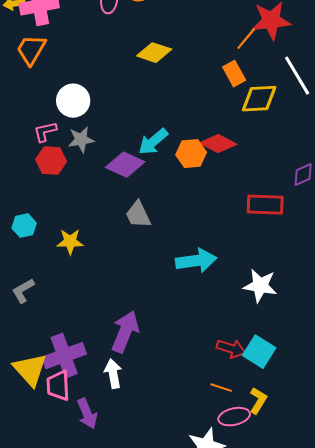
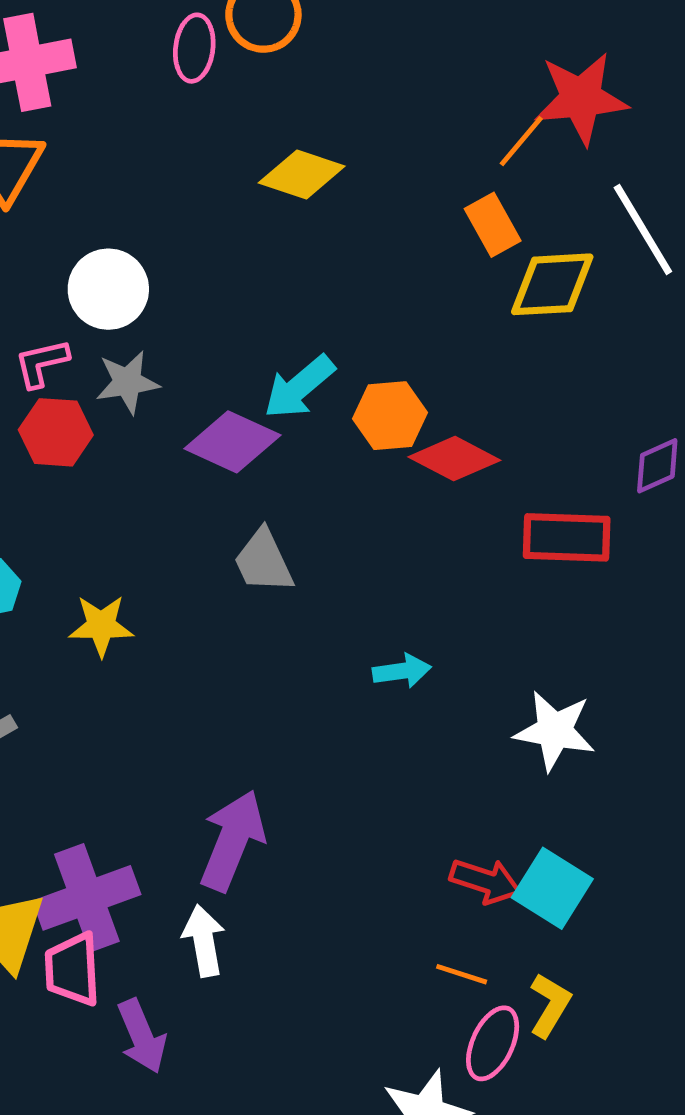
red diamond: (218, 144) -> (454, 459), moved
cyan arrow: (196, 261) -> (402, 671), size x0.6
pink ellipse: (234, 417) -> (493, 1043), turned -52

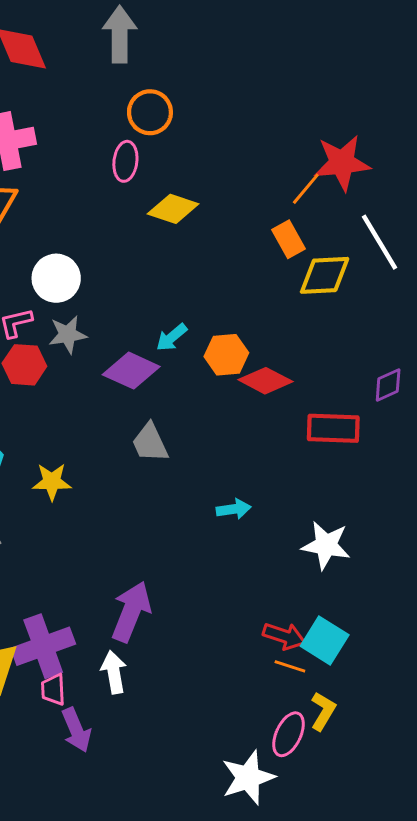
pink ellipse: (194, 48) -> (125, 161), moved
cyan arrow: (299, 387) -> (172, 337), size x0.7
pink trapezoid: (73, 969) -> (53, 690), moved, size x0.7
orange line: (462, 974) -> (290, 666), moved

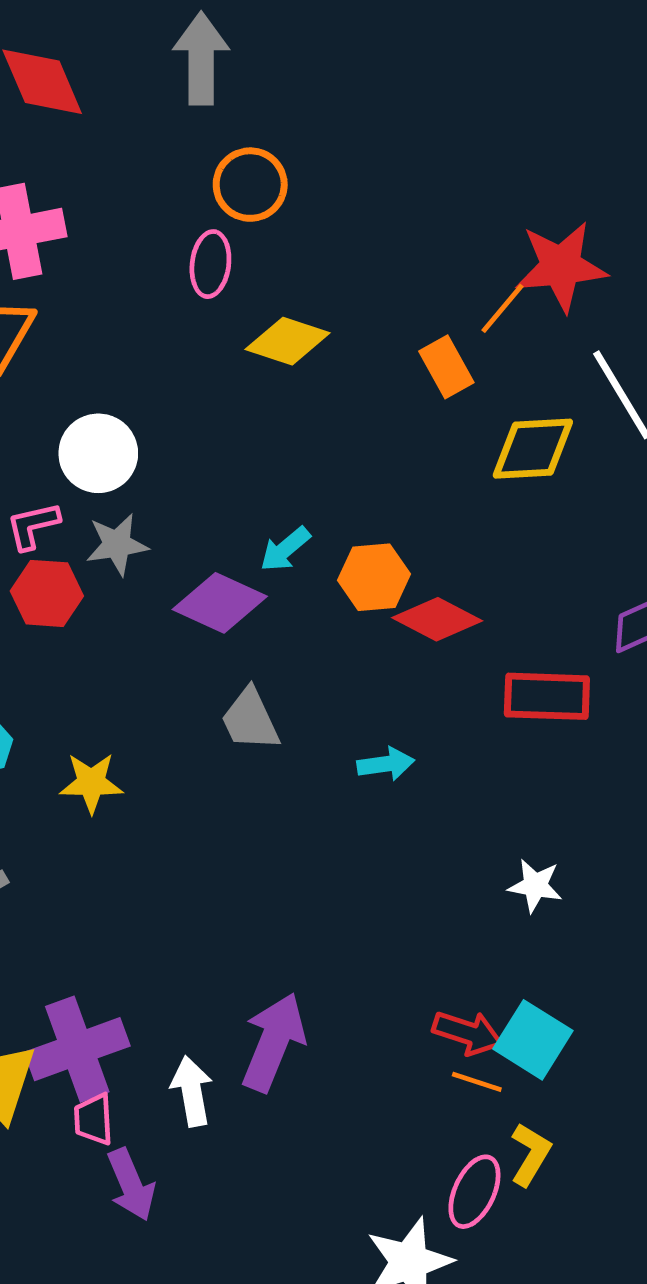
orange rectangle: (289, 239) -> (446, 367), moved
cyan arrow: (234, 509) -> (386, 764), moved
white star: (326, 545) -> (535, 886), size x0.7
purple arrow: (131, 612) -> (274, 1042), moved

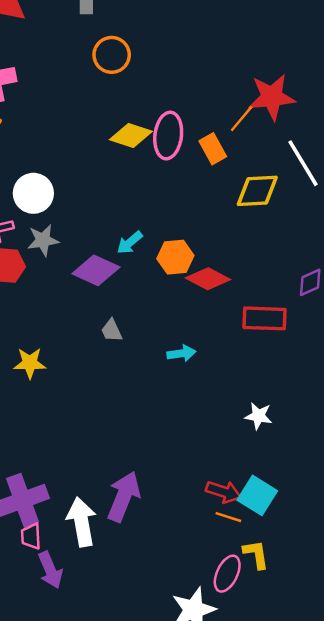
pink ellipse: (210, 264) -> (168, 136), moved, size x1.4
gray trapezoid: (250, 720) -> (112, 330), size x0.7
white arrow: (192, 1091) -> (82, 522), size x1.4
yellow L-shape: (531, 1154) -> (256, 554), turned -40

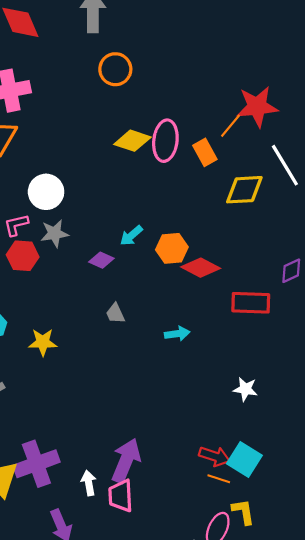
purple diamond: (96, 270) -> (101, 260), size x0.6
white arrow: (82, 522) -> (89, 483), size x0.6
pink trapezoid: (31, 536) -> (121, 496), moved, size x1.4

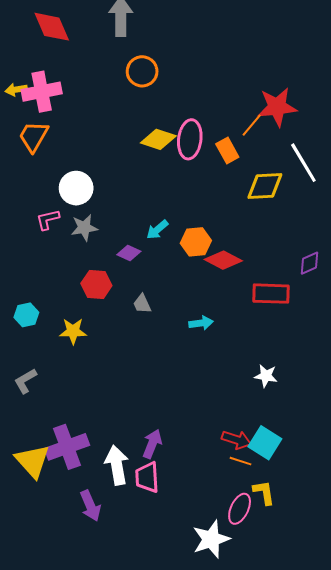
red hexagon: (23, 256) -> (96, 284), moved
purple arrow: (126, 461) -> (152, 444), size x0.7
white arrow: (89, 483) -> (117, 465), size x1.6

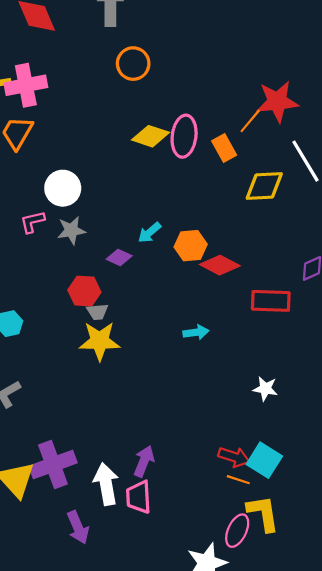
gray trapezoid: (142, 304) -> (97, 312), moved, turned -70
yellow star: (73, 331) -> (100, 341), moved, size x1.4
yellow L-shape: (264, 493) -> (263, 513), size x1.4

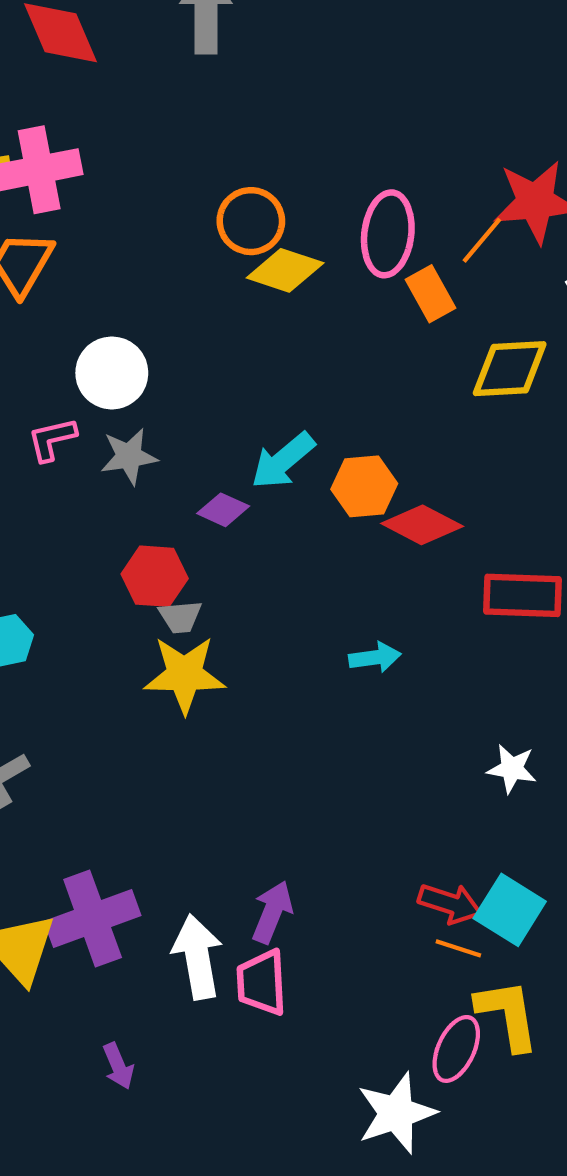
orange circle: (133, 64) -> (251, 221), moved
pink ellipse: (184, 136) -> (388, 234), moved
cyan arrow: (149, 233) -> (283, 461), size x1.4
purple arrow: (78, 527) -> (118, 1066), moved, size x0.7

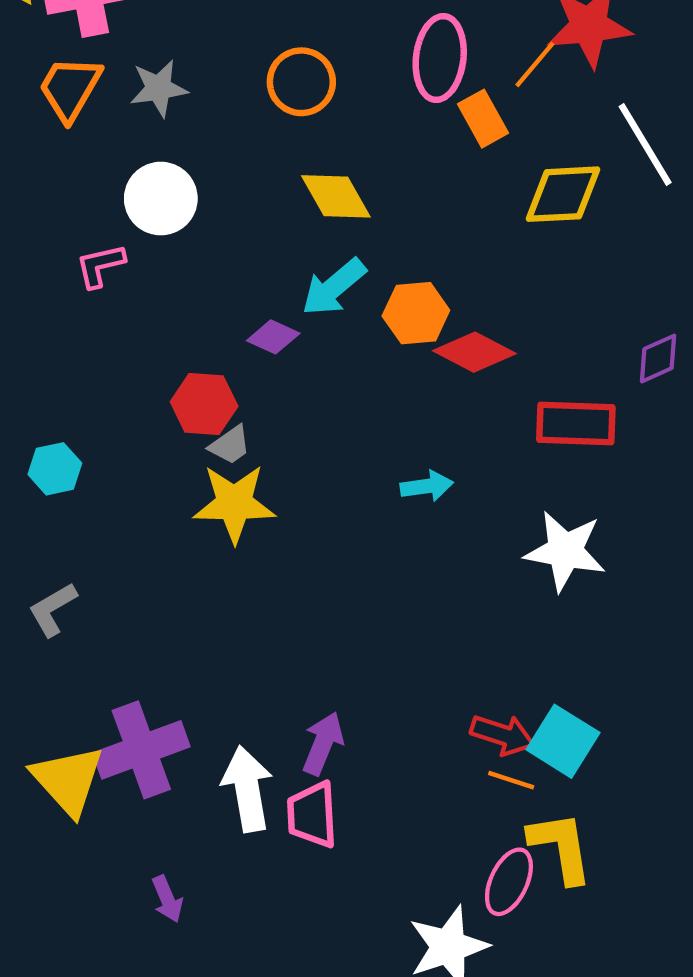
orange circle: (251, 221) -> (301, 82), moved
yellow diamond: (285, 270) -> (336, 196), moved, turned 42
gray star: (129, 456) -> (159, 88), moved
gray trapezoid: (180, 617) -> (230, 445), turned -30
white star: (512, 769) -> (565, 551), moved, size x1.6

